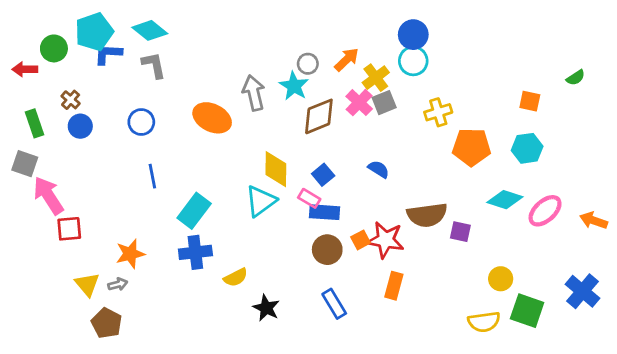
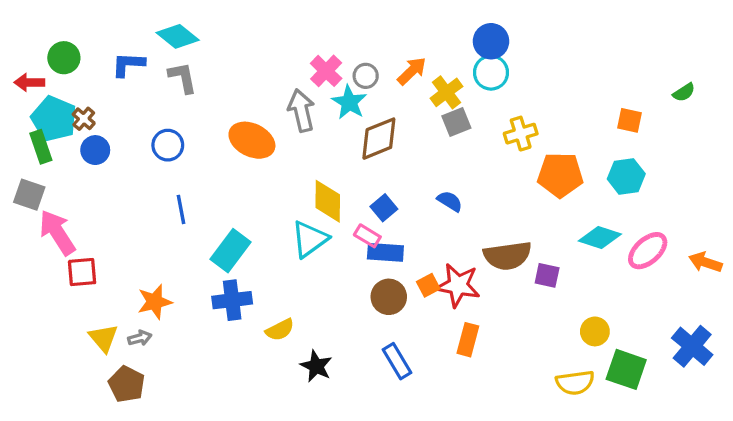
cyan pentagon: (94, 32) -> (54, 119), moved, turned -30
pink cross: (359, 103) -> (326, 71), moved

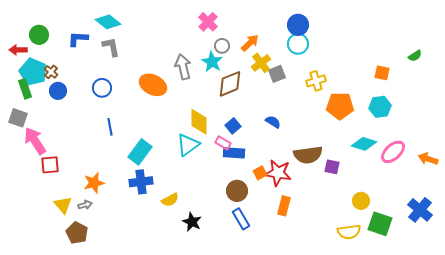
pink cross: (326, 71) -> (208, 22), moved
yellow cross: (446, 92) -> (261, 63), moved
brown circle: (389, 297) -> (237, 191), moved

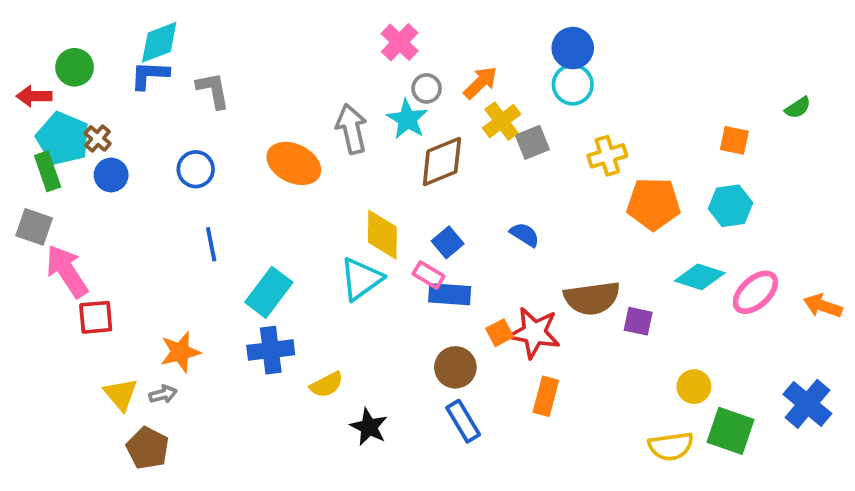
cyan diamond: (108, 22) -> (159, 42), moved, turned -60

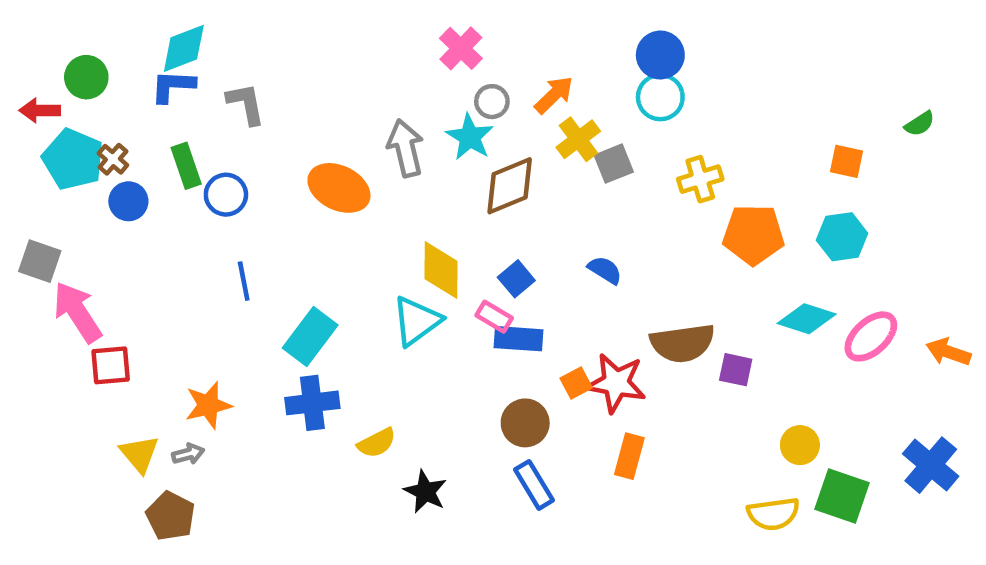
green rectangle: (48, 171) -> (186, 166), moved

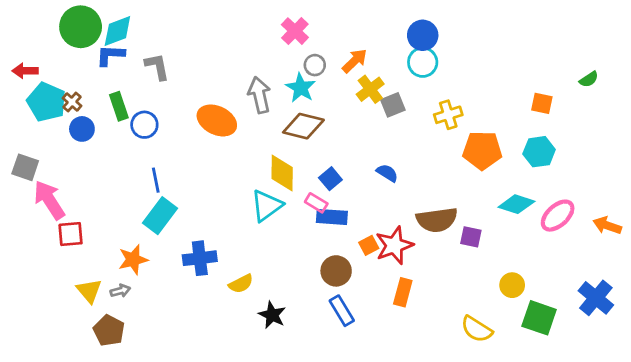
green circle: (86, 77) -> (81, 27), moved, size x1.5
brown diamond: (510, 186) -> (303, 126), moved, turned 36
cyan rectangle: (310, 336) -> (160, 216), moved
red star: (616, 383) -> (394, 245), turned -30
yellow semicircle: (773, 514) -> (477, 329), moved, turned 40

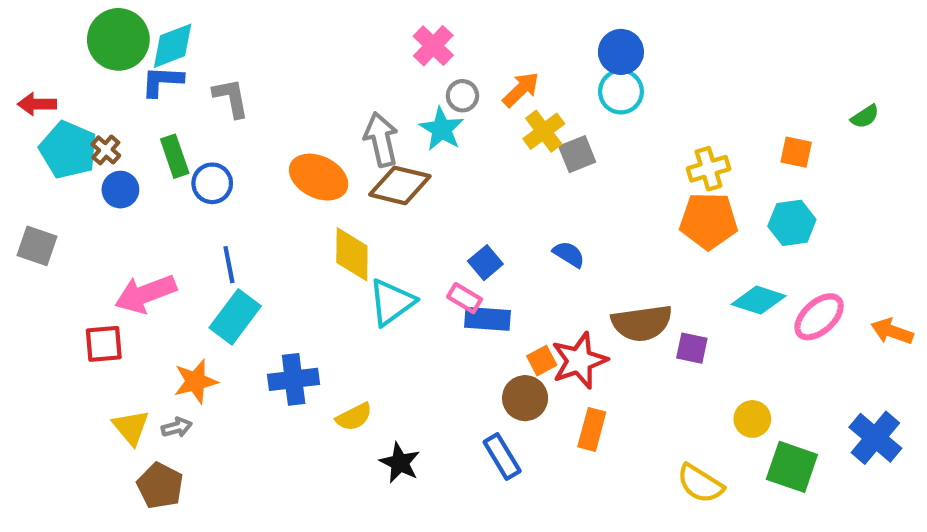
yellow cross: (448, 115) -> (709, 169), moved
brown diamond: (303, 126) -> (400, 185), moved
yellow diamond: (282, 173) -> (352, 254), moved
pink arrow: (49, 200) -> (145, 294), moved, turned -78
brown circle: (336, 271) -> (525, 398), moved

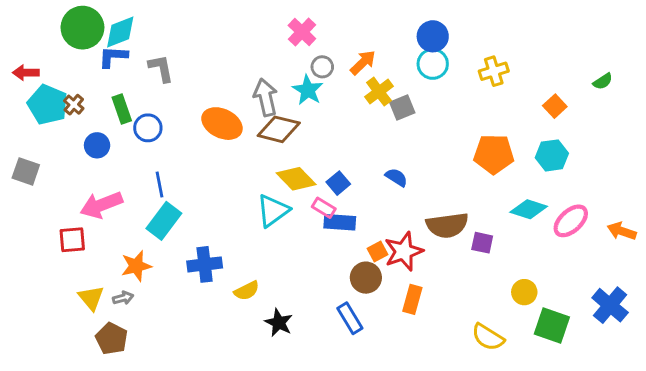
orange square: (796, 152) -> (555, 106), turned 35
yellow cross: (709, 169) -> (494, 71), moved
blue circle: (120, 190) -> (97, 145), moved
yellow diamond: (352, 254) -> (296, 179), moved, turned -45

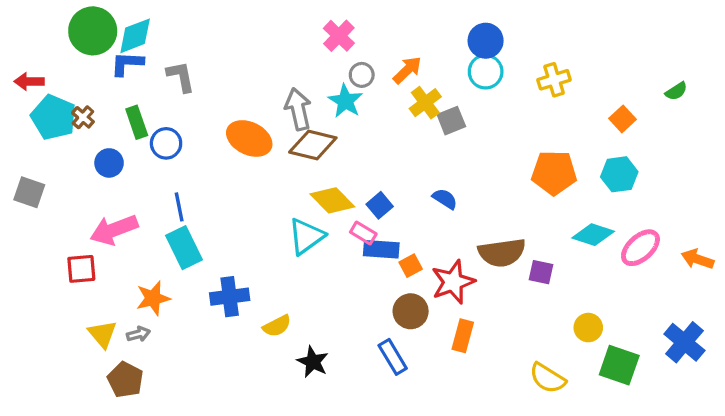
cyan rectangle: (164, 221) -> (184, 248), turned -63
orange square: (377, 251) -> (411, 266), moved

